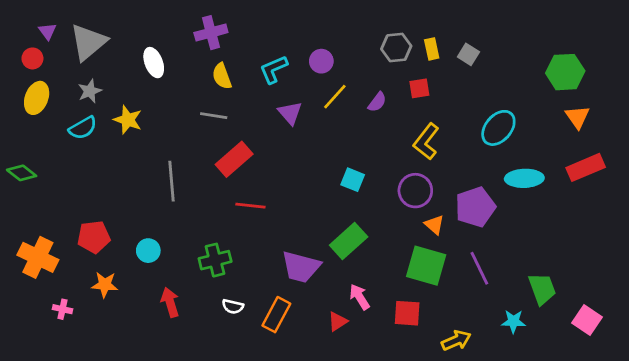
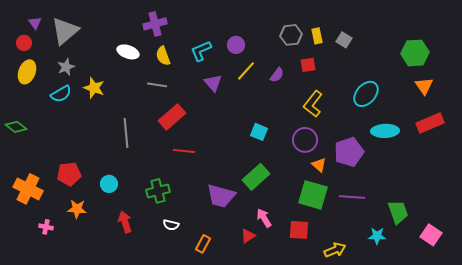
white ellipse: (154, 63) -> (128, 52), moved, turned -50
purple line: (479, 268) -> (352, 197), turned -60
orange rectangle: (276, 315) -> (203, 244), moved, size x0.7

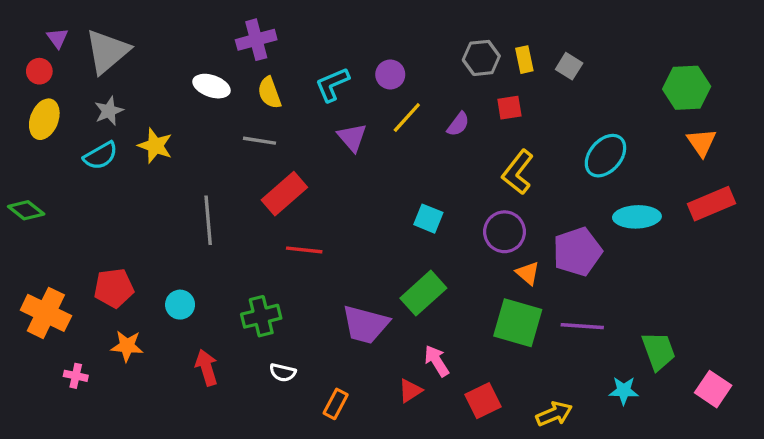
red square: (299, 230) -> (483, 401), moved, turned -30

